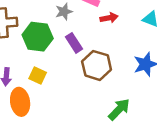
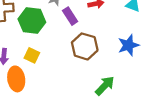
purple rectangle: (74, 43) -> (70, 16), moved

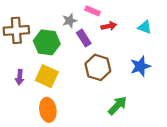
yellow square: (32, 55) -> (47, 76), size x1.5
orange ellipse: (16, 79) -> (48, 110), moved

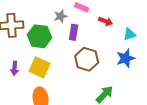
red arrow: (109, 26) -> (106, 21), moved, turned 32
cyan triangle: (145, 27) -> (130, 34), moved, turned -40
purple rectangle: (84, 38) -> (74, 32), turned 42

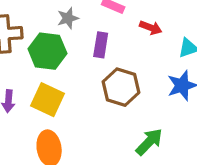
gray star: (61, 16) -> (68, 18), moved

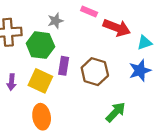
red arrow: (151, 28) -> (117, 28), size x1.6
purple rectangle: (101, 45) -> (64, 66), moved

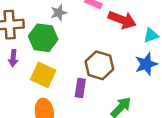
purple rectangle: (64, 66) -> (80, 88), moved
purple arrow: (12, 82) -> (13, 58), moved

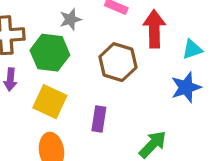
red arrow: (122, 20) -> (154, 29), turned -112
brown hexagon: (99, 65) -> (118, 62), moved

